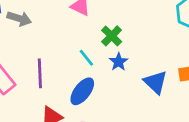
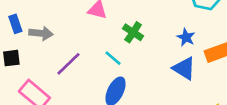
blue star: (119, 62) -> (186, 37), moved
purple line: (40, 73) -> (68, 64), moved, turned 60

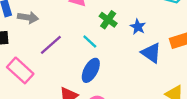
blue star: (186, 37) -> (138, 27), moved

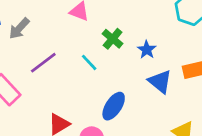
gray arrow: (28, 17) -> (19, 28), turned 120
blue ellipse: (91, 70) -> (114, 106), moved

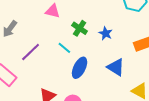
blue triangle: (160, 82) -> (116, 67), moved
blue ellipse: (114, 106) -> (80, 68), moved

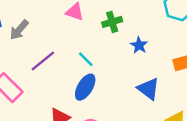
green cross: (80, 28) -> (112, 22), moved, turned 35
blue ellipse: (80, 68) -> (85, 87), moved

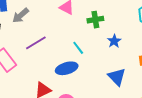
cyan line: (86, 59) -> (78, 48), moved
blue ellipse: (85, 87) -> (67, 68), turned 35

